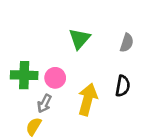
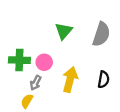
gray semicircle: (127, 43) -> (101, 34), size x1.6
black semicircle: (123, 86) -> (103, 79), moved

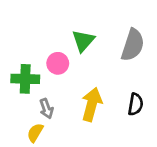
pink circle: (44, 62) -> (58, 63), moved
gray arrow: (36, 83) -> (46, 109), turned -48

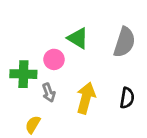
green triangle: (83, 41) -> (78, 38), turned -40
gray arrow: (46, 109) -> (49, 93), moved

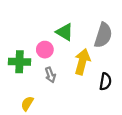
gray arrow: (49, 93) -> (50, 75), moved
yellow arrow: (86, 98) -> (82, 62), moved

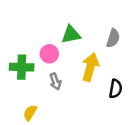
green triangle: (65, 32) -> (71, 35), turned -42
gray semicircle: (103, 35) -> (113, 38), size x0.7

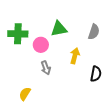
green cross: (22, 67) -> (18, 34), moved
yellow arrow: (90, 67) -> (75, 56), size x0.7

